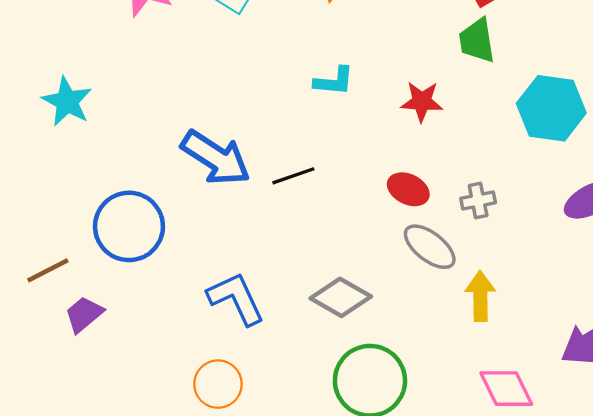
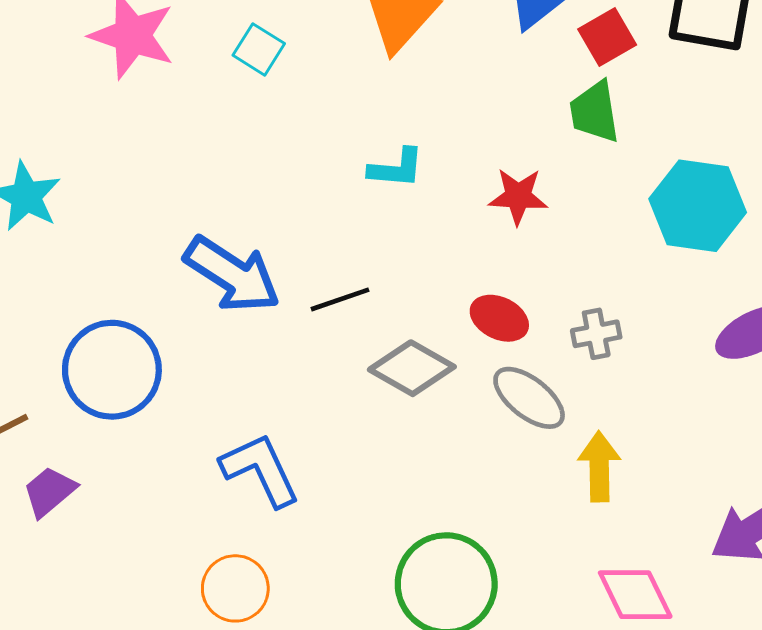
gray diamond: (341, 297) -> (412, 368), moved

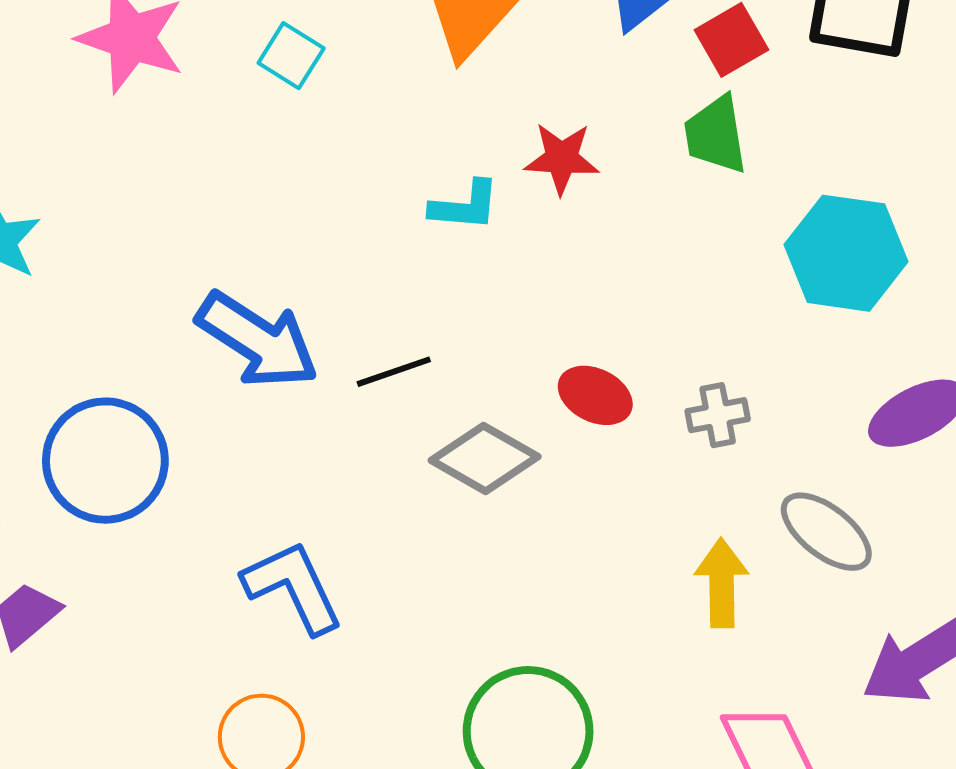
red star: (518, 196) -> (562, 158), moved
gray ellipse: (529, 398) -> (826, 532), moved

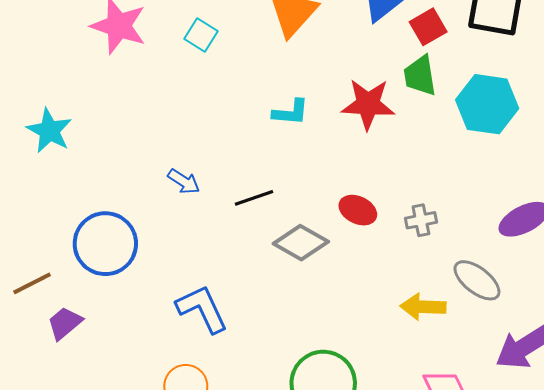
red star: (562, 158) -> (368, 104), moved, size x1.4
cyan hexagon: (846, 253) -> (487, 104), moved
blue arrow: (257, 340) -> (184, 182), size x0.5
yellow arrow: (722, 583) -> (423, 307), turned -87

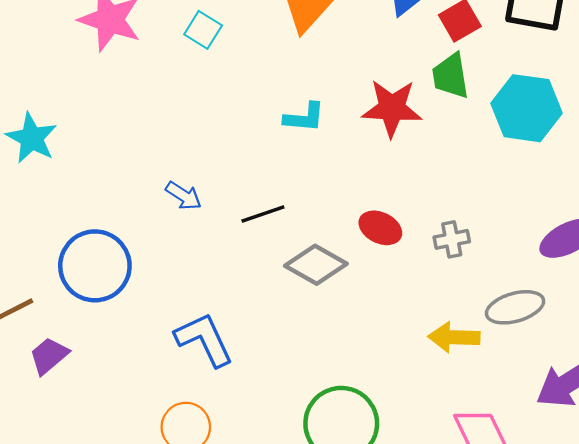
gray ellipse: (477, 280) -> (515, 307), turned -54

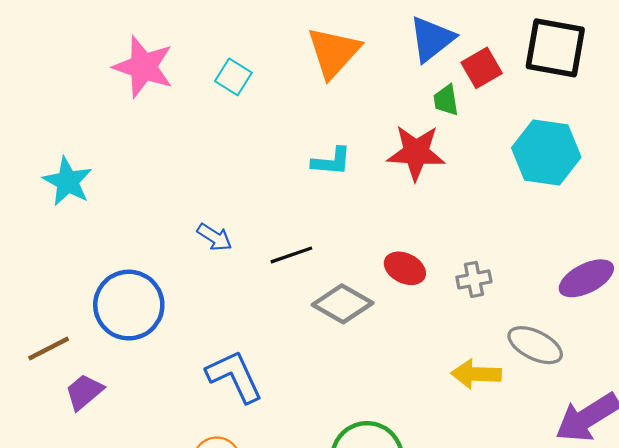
green trapezoid: (451, 76) -> (446, 100), moved, size x0.7
gray ellipse: (515, 307) -> (535, 345), turned 42

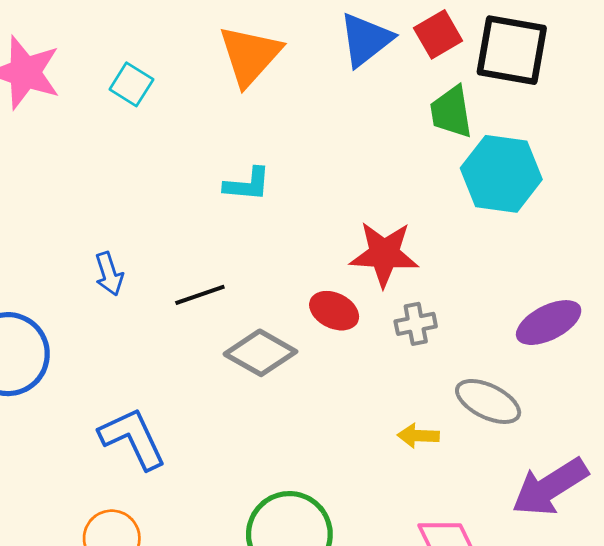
red square: (482, 68) -> (438, 34), moved
green trapezoid: (446, 100) -> (451, 112), moved, size x1.4
red star: (416, 153) -> (384, 254), moved
blue arrow: (215, 237) -> (109, 274), turned 39
yellow arrow: (476, 374) -> (418, 436), size x0.7

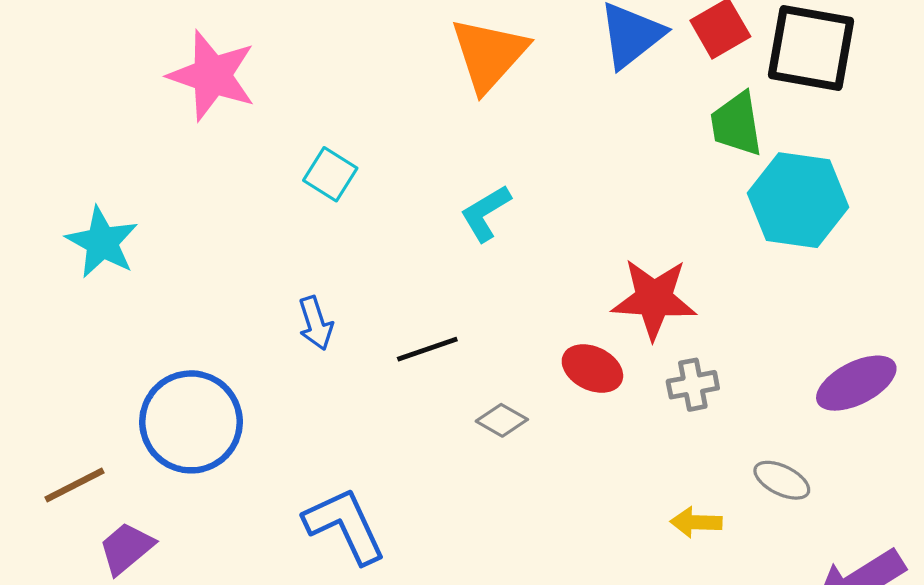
cyan square: (131, 84) -> (330, 174), moved
cyan L-shape: (247, 184) -> (486, 213), turned 144
gray diamond: (260, 353) -> (502, 420), size x0.6
gray ellipse: (488, 401) -> (782, 480), size x0.7

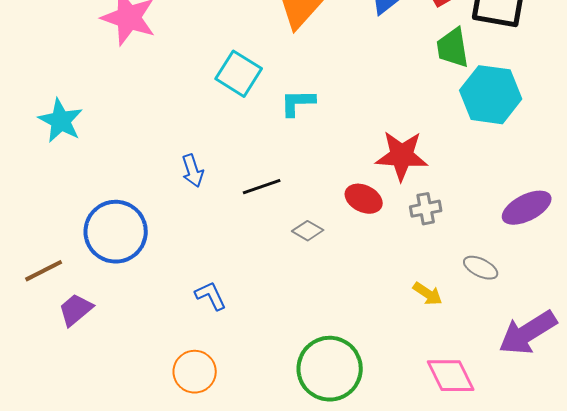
cyan square: (330, 174) -> (239, 74), moved, size x1.4
cyan L-shape: (486, 213) -> (298, 103), turned 30
yellow arrow: (696, 522) -> (428, 294), turned -148
blue L-shape: (345, 526) -> (211, 296), size x0.6

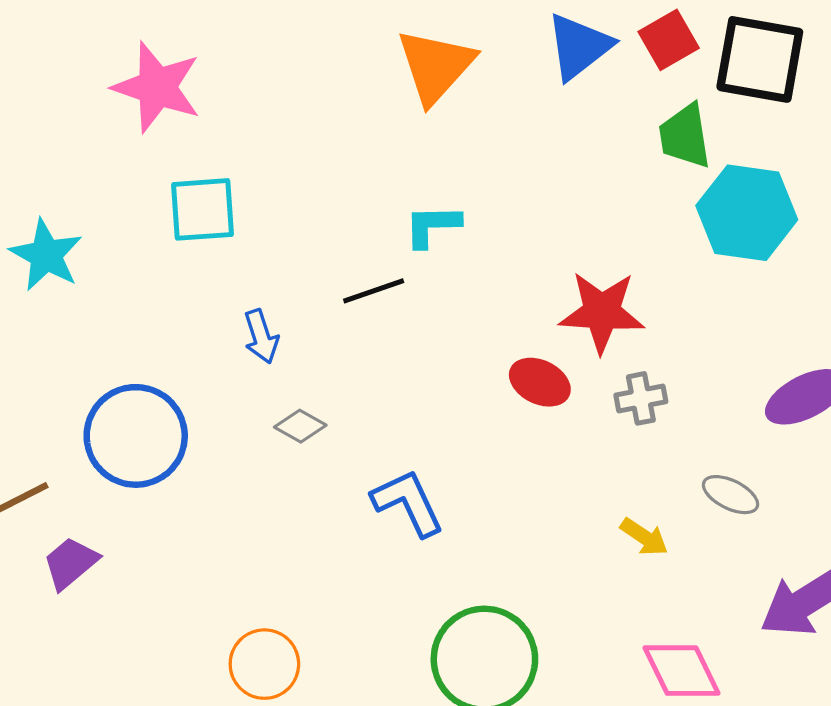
cyan square: (239, 74) -> (203, 209), moved, turned -36
black line: (262, 187) -> (374, 291), moved
gray diamond: (308, 231) -> (300, 426), moved
blue L-shape: (211, 296) -> (408, 503), moved, size x1.4

